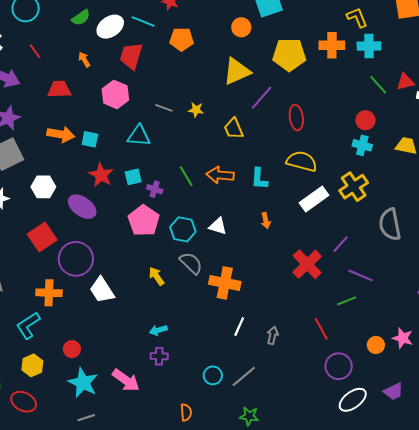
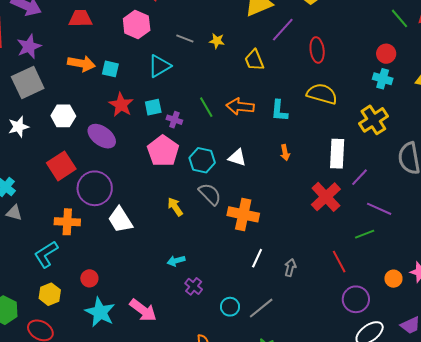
cyan triangle: (139, 136) -> (159, 66), turned -35
white rectangle: (314, 199) -> (337, 154), moved, turned -52
purple cross: (159, 356) -> (194, 286), moved, turned 36

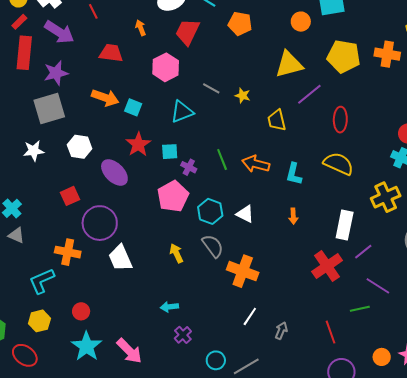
red square: (61, 166) -> (70, 196), size x0.7

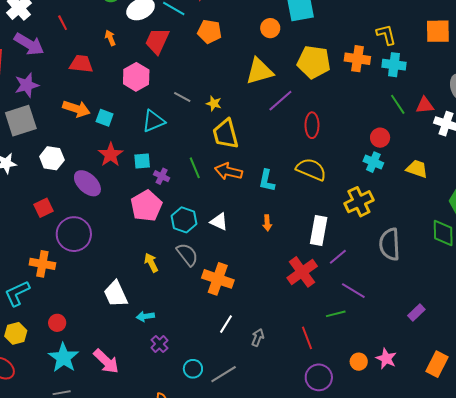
yellow trapezoid: (277, 120) -> (226, 134), moved, size x1.4
white trapezoid: (120, 258) -> (116, 294), moved

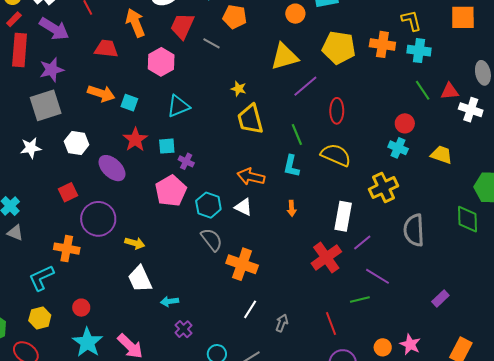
orange arrow: (110, 38) -> (135, 23), size x1.8
gray line: (182, 97) -> (212, 43), moved
green line: (195, 168) -> (297, 134), moved
orange arrow: (229, 171) -> (251, 177), moved
yellow arrow: (151, 263) -> (135, 243), moved, turned 132

